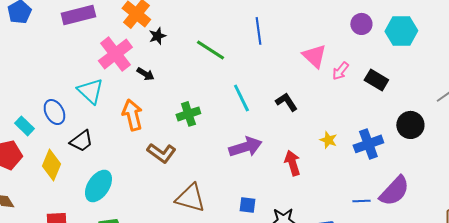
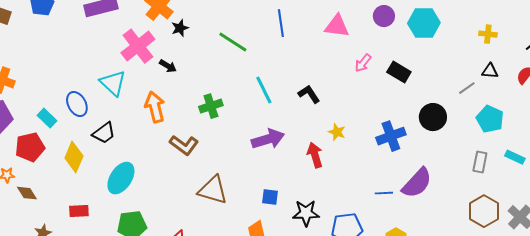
pink triangle: (314, 56) -> (337, 26), moved, turned -36
yellow star: (328, 140) -> (337, 132), moved

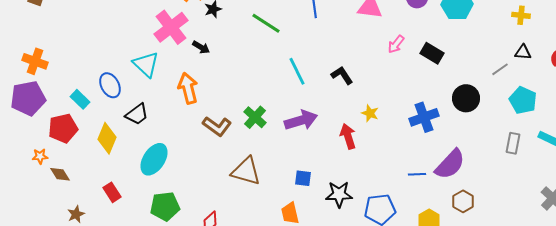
green cross: (211, 106) -> (255, 117), moved, turned -30
red rectangle: (79, 211) -> (112, 192), turned 60
brown hexagon: (484, 211) -> (463, 201), moved, size x0.7

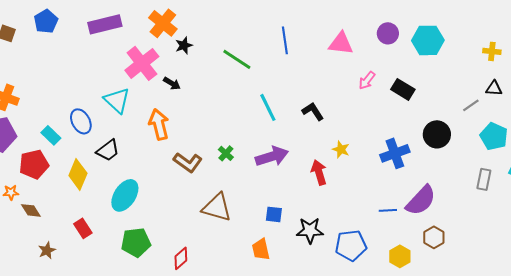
green cross: (255, 117) -> (226, 153), size x0.7

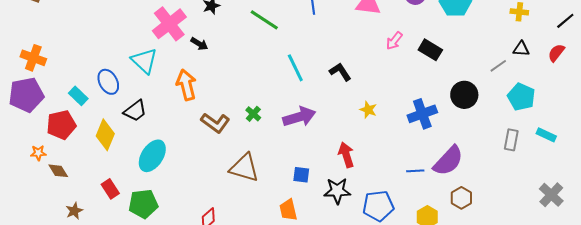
red arrow: (319, 172) -> (346, 155), moved
green pentagon: (136, 242) -> (143, 204), moved

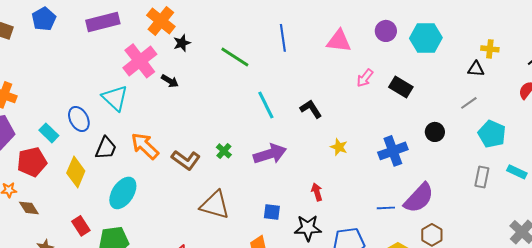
black triangle: (521, 49) -> (476, 69), moved
orange arrow: (186, 85) -> (145, 146), moved, turned -32
black circle: (464, 95) -> (435, 132), size x0.7
black trapezoid: (135, 111) -> (106, 148), turned -30
red arrow: (346, 155) -> (317, 192), size x0.7

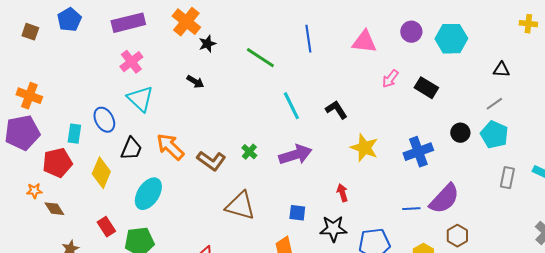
yellow cross: (490, 49) -> (528, 24), moved
pink cross: (140, 61) -> (131, 62), moved, size x0.7
cyan rectangle: (49, 133) -> (74, 134), turned 54
cyan pentagon: (492, 134) -> (494, 135), moved
yellow star: (339, 147) -> (364, 148), size x1.6

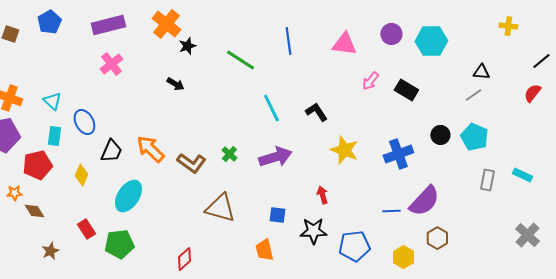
cyan triangle: (140, 99) -> (52, 101), moved, size x0.7
gray line: (494, 104) -> (473, 95), moved
yellow diamond: (101, 173) -> (81, 175), size x0.7

